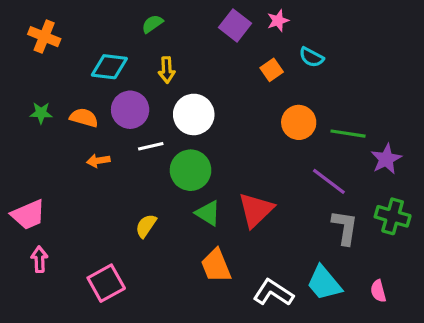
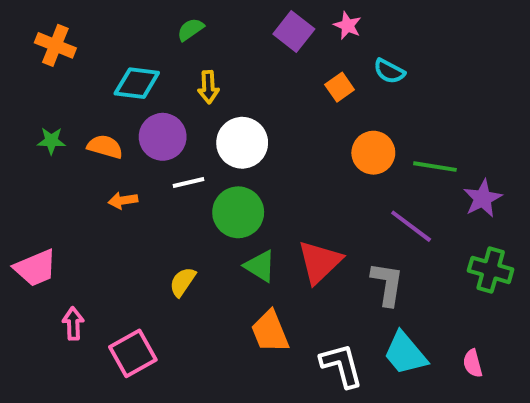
pink star: (278, 21) -> (347, 25), turned -30
gray L-shape: (345, 227) -> (387, 284), moved
pink arrow: (39, 259) -> (73, 324), moved
white L-shape: (273, 293) -> (342, 365), turned 42

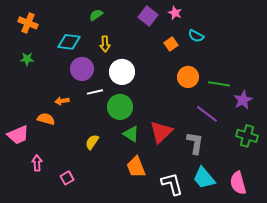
green star: (51, 141) -> (27, 59), moved
orange semicircle: (105, 147) -> (46, 119), moved
pink square: (133, 353) -> (67, 178), size x0.6
pink semicircle: (473, 363) -> (238, 183), size x1.6

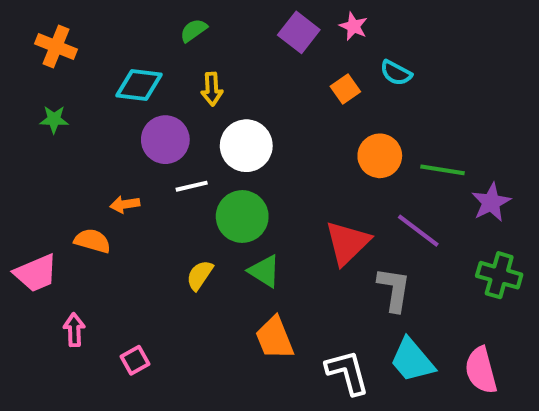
red triangle: (161, 132) -> (347, 243), moved
yellow semicircle: (92, 142) -> (200, 275), moved

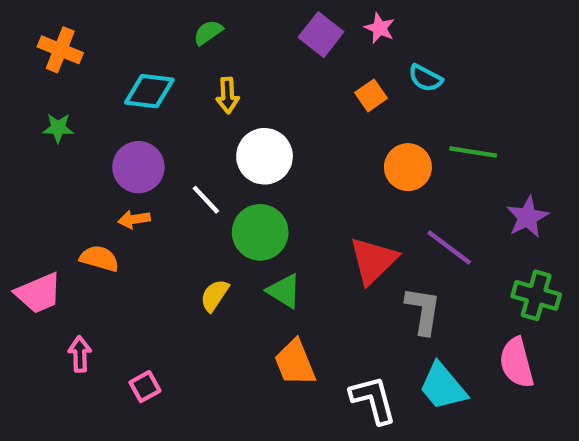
purple circle: (165, 140) -> (138, 167), moved
green line: (443, 170) -> (473, 152), moved
white line: (192, 186) -> (206, 200), turned 60
pink semicircle: (481, 370) -> (517, 363), moved

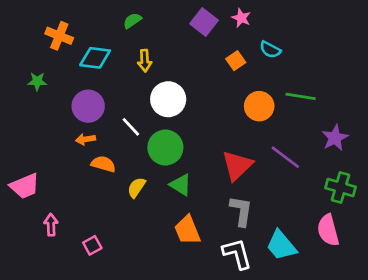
orange cross: (60, 50) -> (59, 36), moved
orange semicircle: (99, 258) -> (103, 164), moved
gray L-shape: (423, 311) -> (241, 211), moved

